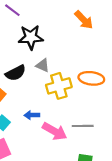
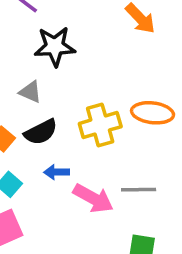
gray triangle: (43, 65) -> (30, 92), moved
black semicircle: (16, 73) -> (41, 132), moved

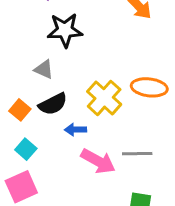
yellow cross: (100, 125) -> (104, 98), turned -32
blue arrow: (57, 172) -> (76, 130), moved

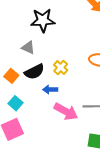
yellow cross: (104, 98) -> (61, 67), moved, size x0.6

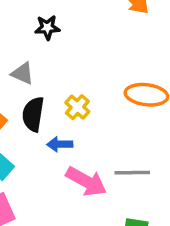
black star: (43, 20) -> (47, 27), size x0.6
black semicircle: (34, 72) -> (33, 114), turned 126

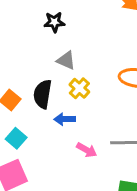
gray triangle: (23, 74) -> (66, 60), moved
pink arrow: (86, 181) -> (87, 150), size x0.6

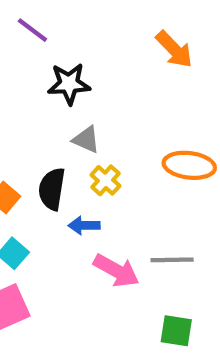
black star: (54, 22) -> (69, 84), size x1.4
pink arrow: (87, 150) -> (116, 271), size x1.5

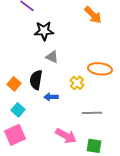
yellow cross: (105, 180) -> (77, 83), moved
pink arrow: (116, 271) -> (66, 136), moved

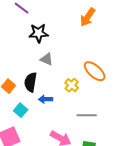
orange arrow: (93, 15) -> (88, 17), turned 78
orange ellipse: (100, 69) -> (95, 71), turned 35
cyan square: (18, 110) -> (21, 110), moved

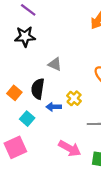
black star: (39, 33) -> (25, 37), moved
yellow cross: (72, 85) -> (74, 98), moved

